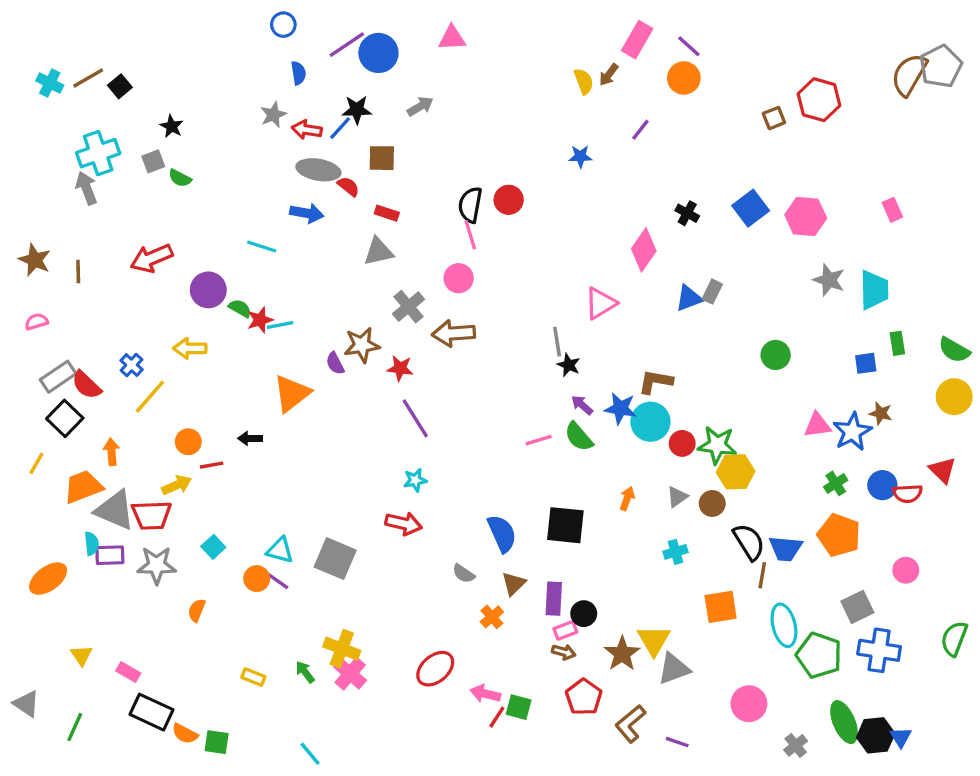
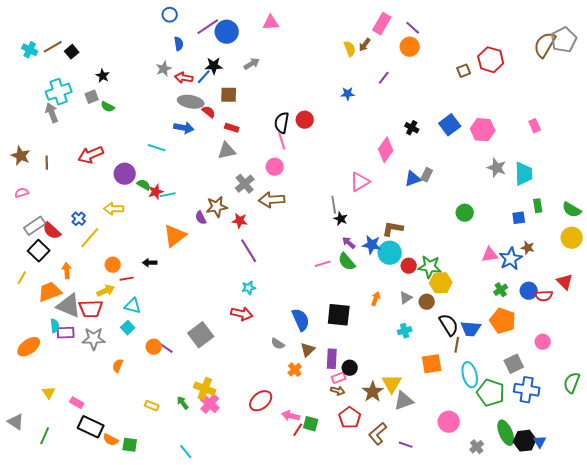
cyan triangle: (280, 550) -> (133, 306), moved
gray square: (335, 559) -> (201, 335), turned 30

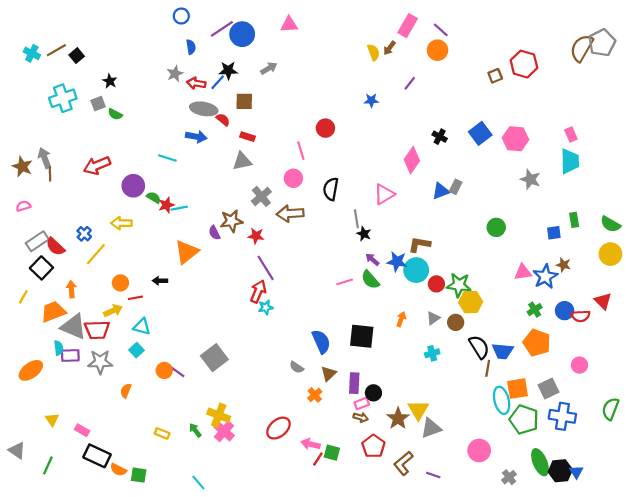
gray arrow: (52, 113) -> (45, 158), moved
black semicircle: (282, 123) -> (331, 189), moved
cyan trapezoid: (524, 174) -> (570, 161), moved
red arrow: (242, 314) -> (258, 291), moved, turned -80
orange square: (432, 364) -> (518, 389), moved

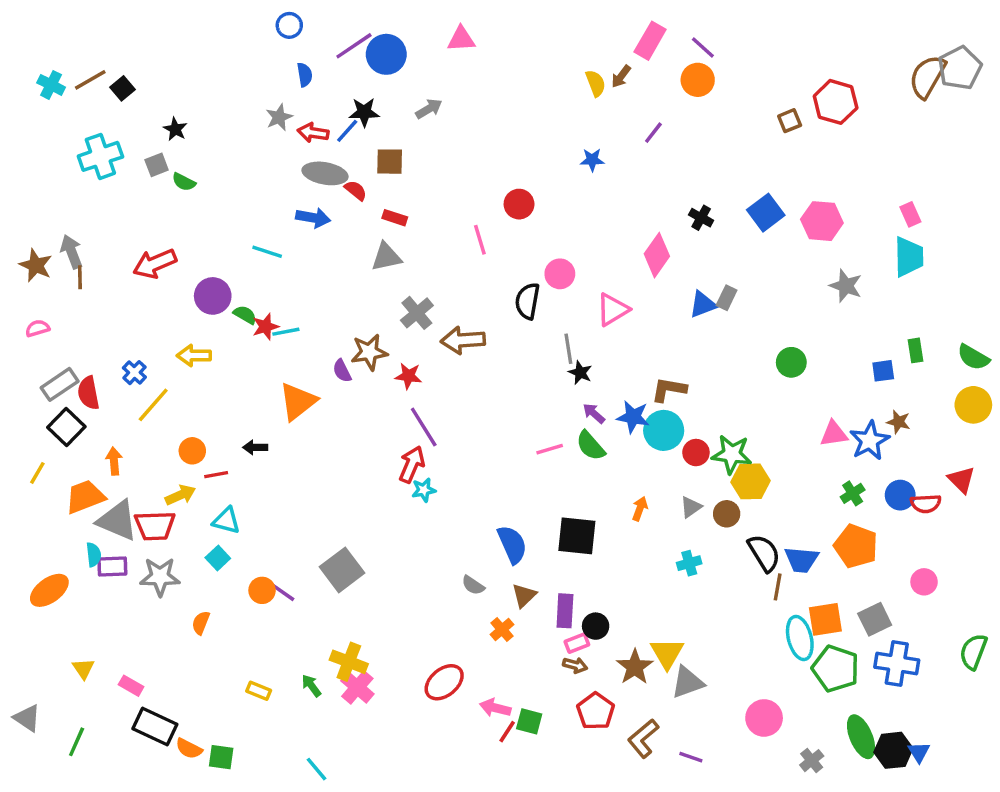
pink circle: (293, 178) -> (560, 274), moved
red semicircle: (55, 247) -> (88, 393), turned 36

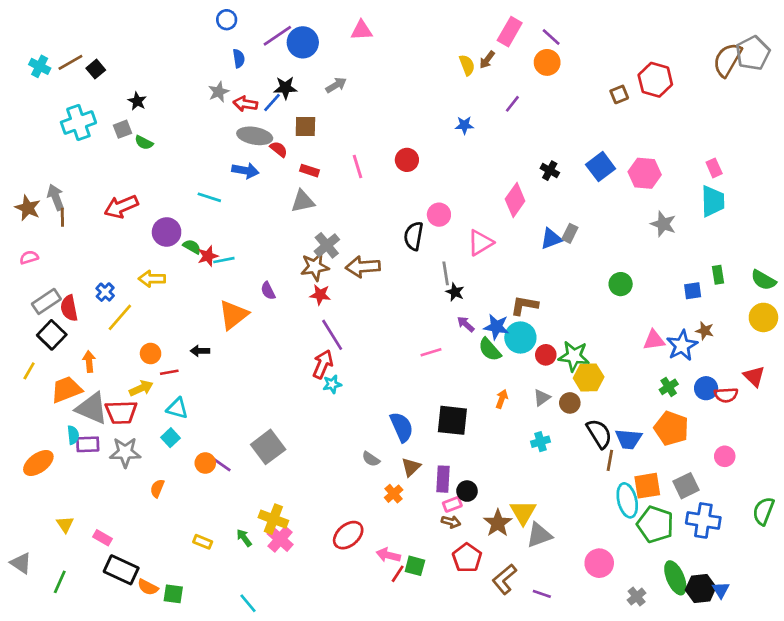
pink line: (480, 240) -> (358, 167), moved
brown star: (369, 352) -> (315, 267), moved
green semicircle: (590, 446) -> (490, 350), moved

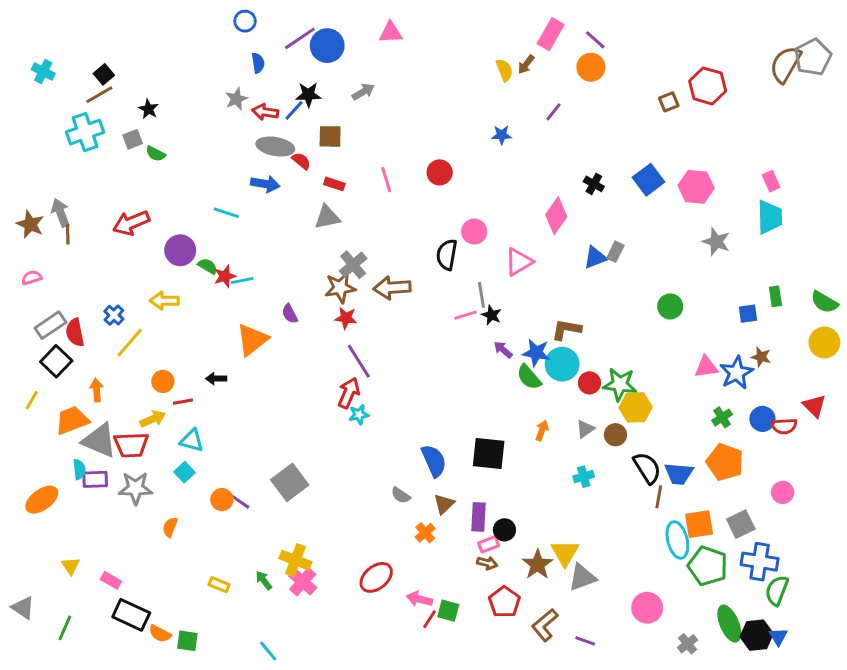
brown line: (70, 62) -> (99, 95), moved
pink line: (431, 352) -> (466, 315), moved
green semicircle: (763, 511) -> (777, 590), moved

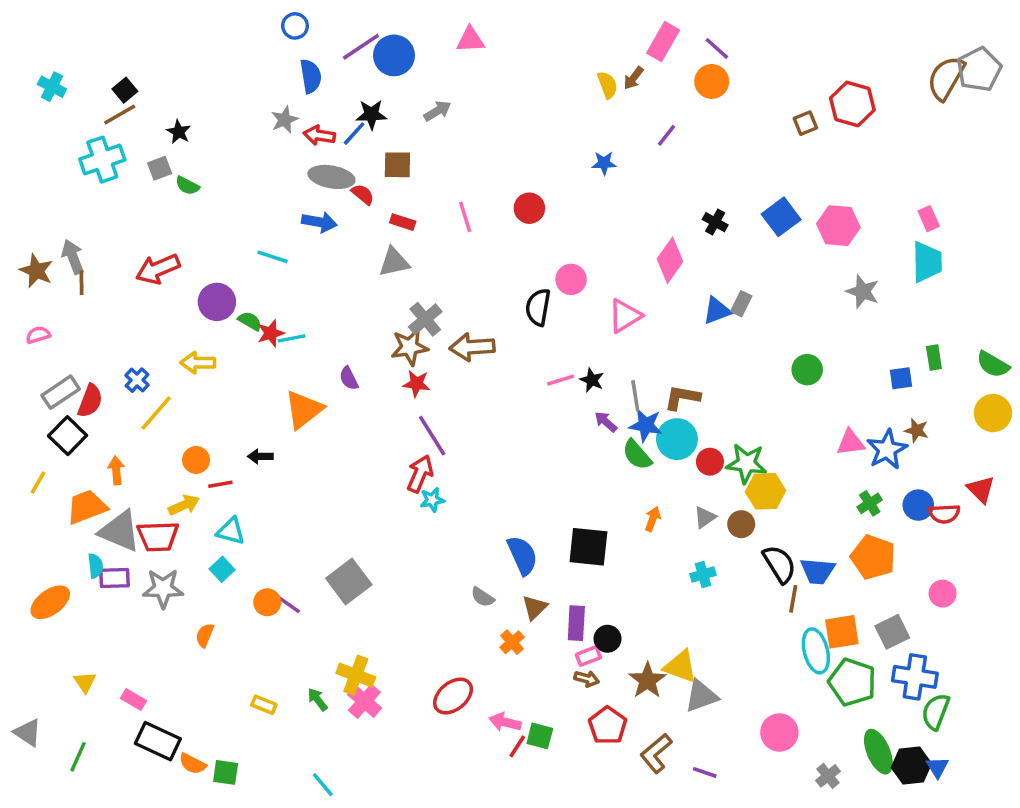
blue semicircle: (258, 63) -> (311, 76), size x1.4
gray line: (481, 295) -> (635, 396), moved
red semicircle: (75, 332) -> (90, 401), turned -148
yellow triangle: (565, 553) -> (680, 667), turned -40

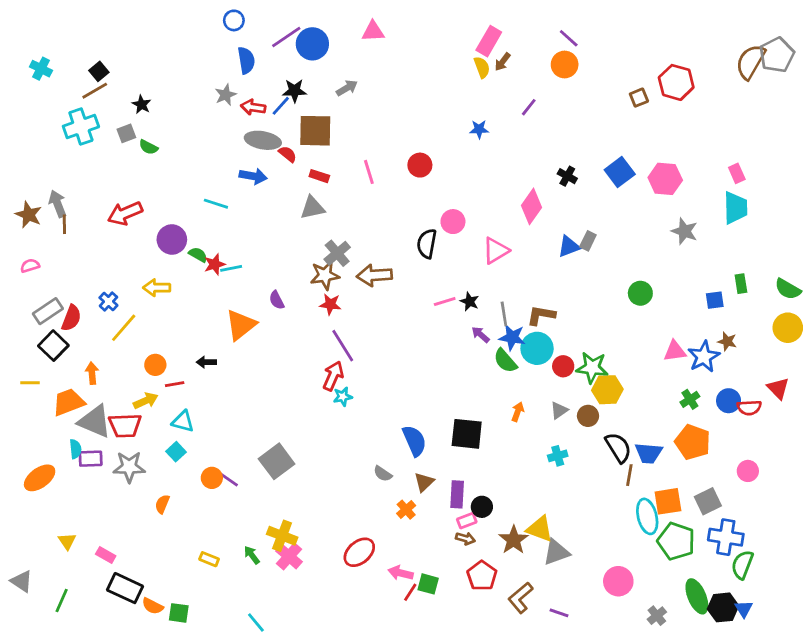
pink rectangle: (663, 42) -> (489, 41), moved
brown square: (397, 165) -> (315, 131), size x1.5
yellow line: (38, 482) -> (30, 383), turned 60

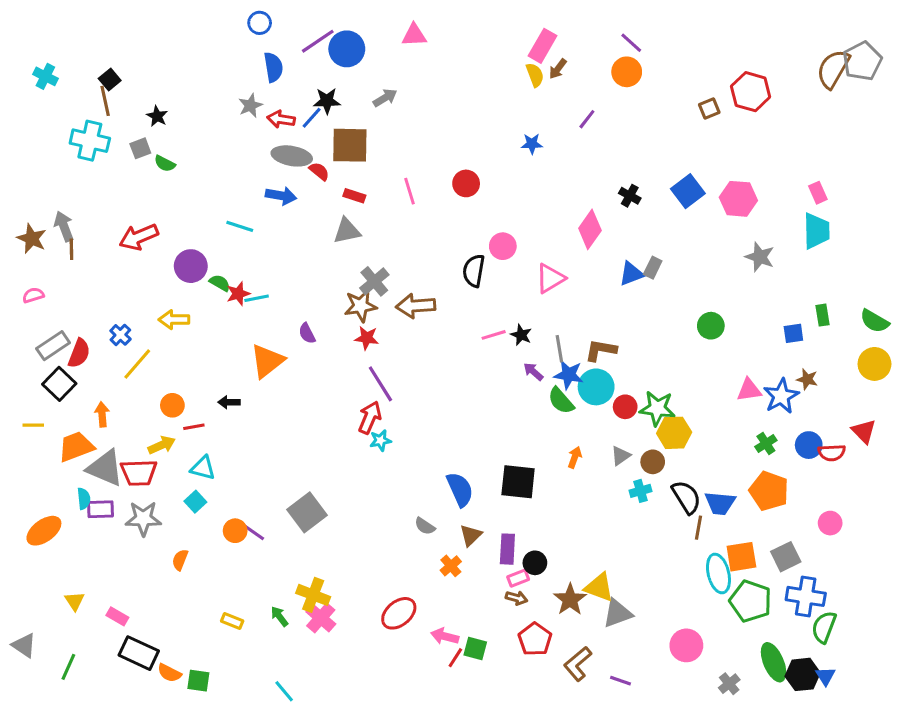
brown line: (95, 91) -> (105, 101), turned -72
cyan cross: (81, 127) -> (90, 141), turned 32
cyan cross: (558, 456) -> (640, 491), moved

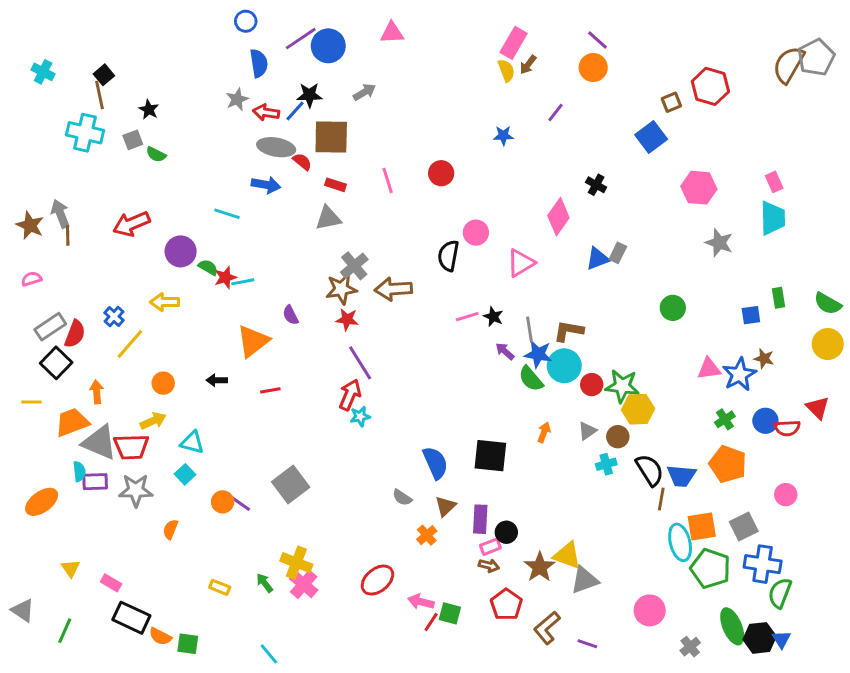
blue square: (688, 191) -> (651, 137), moved
red line: (194, 427) -> (270, 390), moved

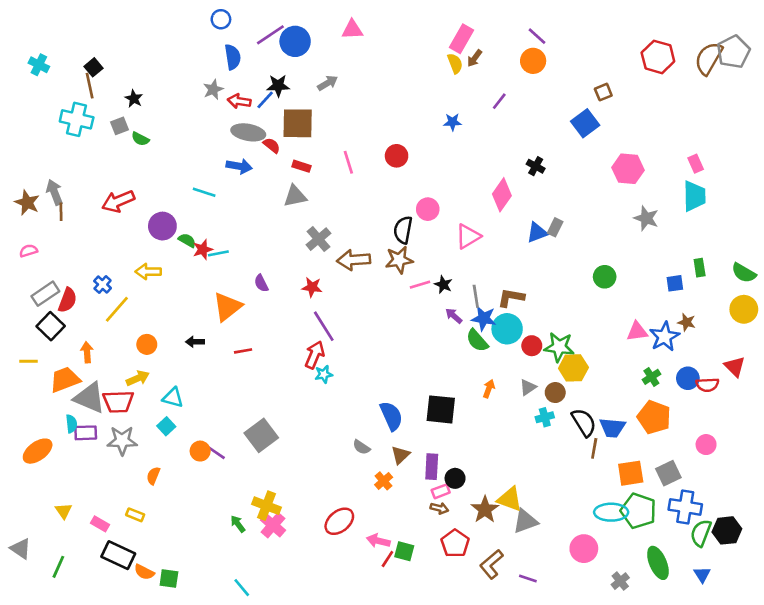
red hexagon: (710, 86) -> (658, 57), moved
brown star: (341, 289) -> (399, 260), moved
cyan ellipse: (680, 542) -> (611, 512), moved, turned -76
yellow rectangle: (220, 587) -> (135, 515), moved
black hexagon: (760, 638) -> (727, 530), moved

